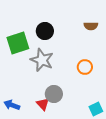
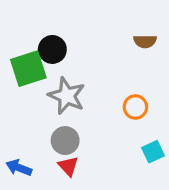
black circle: (45, 31) -> (52, 49), moved
gray circle: (54, 94) -> (65, 141), moved
cyan square: (96, 109) -> (153, 152), moved

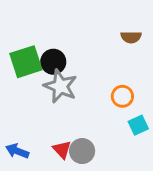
black circle: (52, 49) -> (53, 62), moved
gray circle: (65, 141) -> (82, 151), moved
cyan square: (153, 152) -> (138, 125), moved

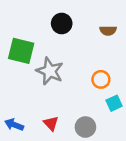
green square: (26, 62) -> (21, 51), turned 32
black circle: (53, 62) -> (62, 23), moved
gray circle: (82, 151) -> (85, 127), moved

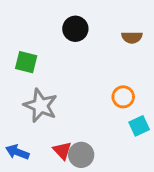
green square: (21, 51) -> (26, 62), size x0.7
gray star: (50, 71) -> (41, 106), moved
gray circle: (85, 127) -> (81, 155), moved

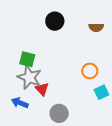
green square: (26, 62) -> (27, 59), moved
red triangle: (62, 150) -> (42, 89), moved
blue arrow: (17, 152) -> (20, 103), moved

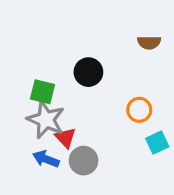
black circle: (55, 21) -> (88, 72), moved
blue arrow: (20, 103) -> (46, 159), moved
gray circle: (59, 113) -> (84, 161), moved

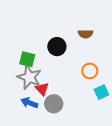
brown semicircle: (149, 43) -> (86, 34), moved

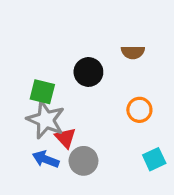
cyan square: (101, 92) -> (154, 159), moved

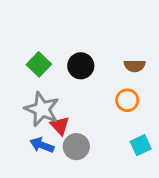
brown semicircle: (133, 52) -> (135, 66), moved
green square: (42, 92) -> (39, 64), moved, turned 30

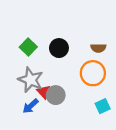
orange circle: (127, 100) -> (93, 73), size x1.5
blue arrow: (42, 145) -> (31, 106), turned -63
gray circle: (76, 147) -> (56, 95), moved

